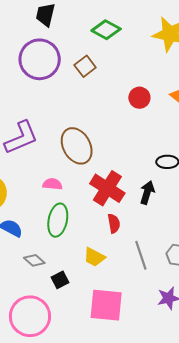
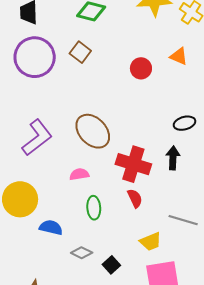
green ellipse: (58, 220) -> (94, 208), size x0.7
red semicircle: (114, 223) -> (135, 198), moved
gray line: (141, 255) -> (183, 220), turned -40
yellow trapezoid: (94, 257) -> (151, 242), moved, turned -35

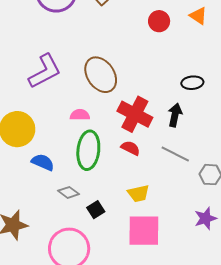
red semicircle: (135, 198) -> (130, 148), turned -48
green ellipse: (94, 208) -> (88, 150), size x1.6
gray line: (183, 220) -> (175, 154), moved

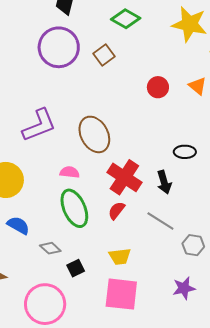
black arrow: (175, 115) -> (164, 182), turned 145
red semicircle: (130, 148) -> (117, 210), turned -84
green ellipse: (88, 150) -> (74, 208), turned -36
blue semicircle: (43, 162) -> (18, 225), moved

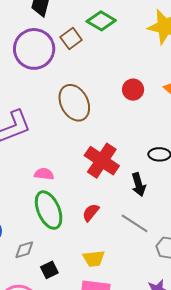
brown square: (104, 55) -> (71, 38), moved
brown ellipse: (94, 134) -> (74, 103), moved
red cross: (124, 177) -> (102, 161), moved
gray diamond: (50, 248) -> (24, 250), turned -60

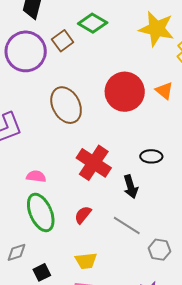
red circle: (133, 90) -> (125, 92), size x1.8

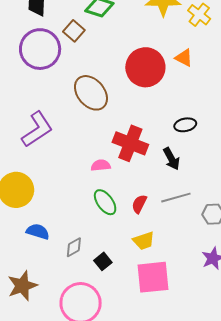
pink semicircle: (36, 176) -> (101, 165), moved
green ellipse: (41, 212) -> (105, 202), moved, size x0.7
red semicircle: (83, 215) -> (139, 204), moved
gray line: (127, 226) -> (176, 198), turned -36

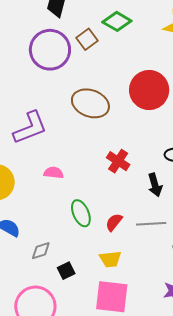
brown ellipse: (91, 93) -> (90, 103), turned -42
red cross: (130, 143) -> (118, 161), size x0.7
pink semicircle: (101, 165) -> (54, 173), moved

